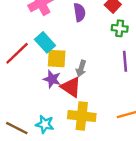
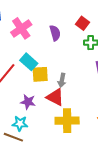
purple star: (52, 79) -> (28, 102), moved
cyan star: (45, 124) -> (20, 123), moved

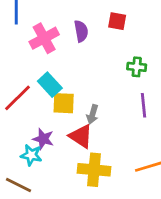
red square: (83, 23) -> (117, 21), moved, turned -32
purple semicircle: (55, 33) -> (81, 31), moved
cyan star: (20, 123) -> (31, 155), moved

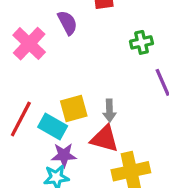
cyan rectangle: (50, 85) -> (53, 126), moved

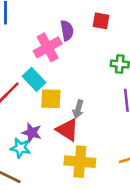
pink cross: (29, 44) -> (48, 47), moved
cyan rectangle: (53, 126) -> (34, 79), moved

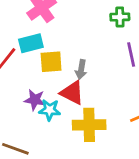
cyan rectangle: (34, 79) -> (31, 43), turned -55
cyan star: (20, 148) -> (50, 110), moved

